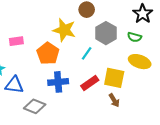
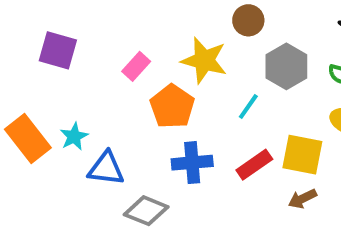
pink rectangle: (16, 41) -> (136, 66), moved, turned -40
brown arrow: (114, 100) -> (302, 199), turned 96

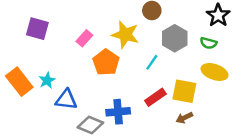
blue cross: (192, 163) -> (118, 112), moved

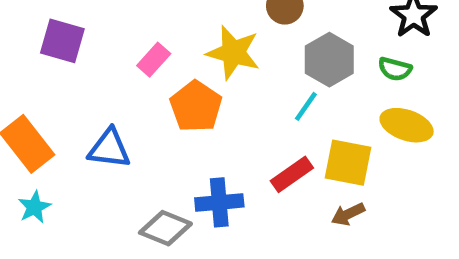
cyan line: (152, 62) -> (306, 106), moved
cyan star: (47, 80) -> (34, 207), moved
blue triangle: (66, 100) -> (109, 149), moved

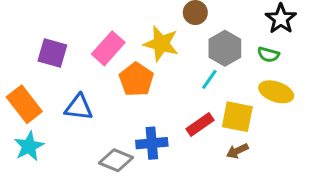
purple square: (62, 41) -> (52, 53), moved
pink rectangle: (154, 60) -> (108, 48), size x1.5
cyan star: (34, 207) -> (29, 146), size x1.4

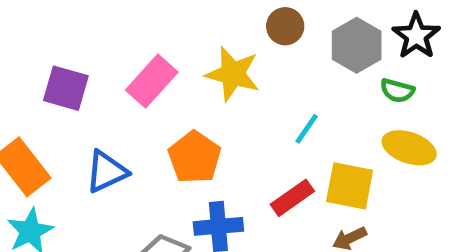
gray hexagon: (225, 48) -> (357, 45), moved
orange pentagon: (136, 79) -> (195, 157), moved
blue triangle: (79, 107) -> (106, 172), turned -32

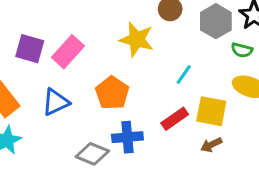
pink rectangle: (152, 81) -> (68, 52), moved

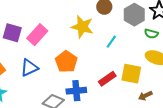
cyan line: (184, 75) -> (111, 42), moved
brown arrow: (211, 145) -> (145, 96), moved

